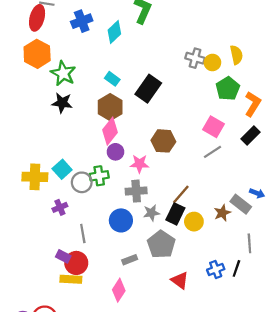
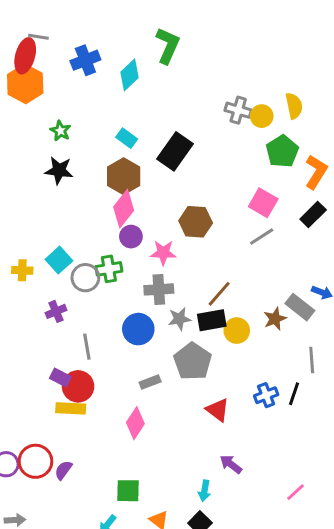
orange hexagon: (37, 54) -> (25, 84), moved
green star: (63, 73) -> (60, 131), size x0.6
yellow cross: (35, 177) -> (22, 270), size x0.6
black rectangle: (175, 214) -> (212, 320), turned 54

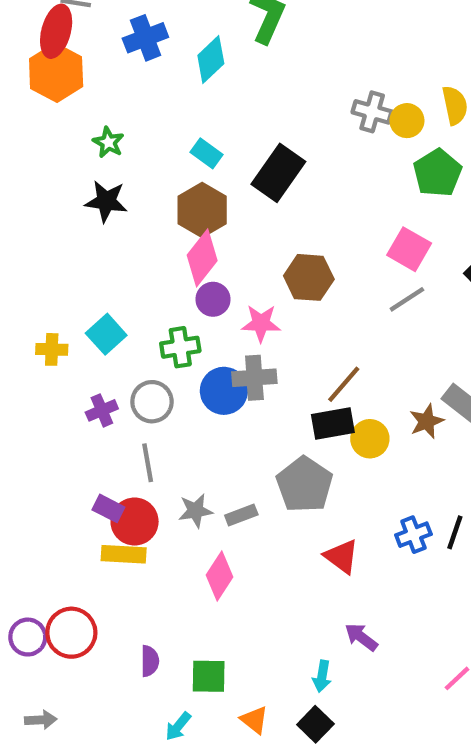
gray circle: (85, 278) -> (152, 402), moved
gray star: (179, 319) -> (196, 511), moved
blue circle: (138, 329) -> (224, 391), moved
purple semicircle: (63, 470) -> (150, 661), moved, turned 144

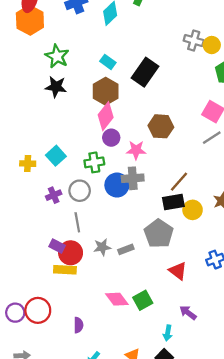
green star: (108, 142) -> (57, 56), size x1.5
pink diamond: (220, 576) -> (117, 299), moved, turned -70
green square: (209, 676) -> (143, 300), moved, turned -30

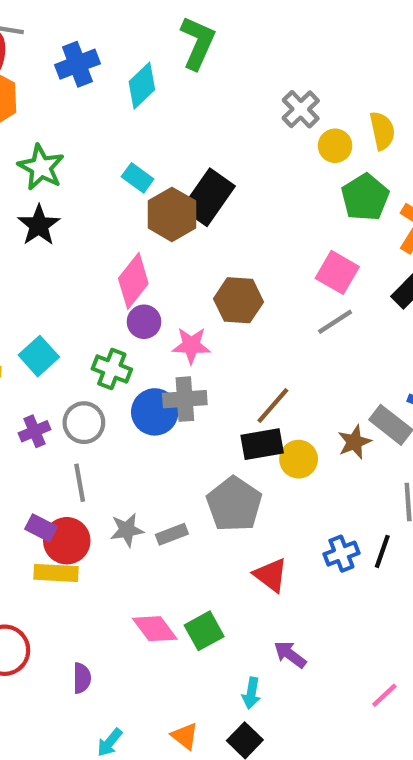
gray cross: (194, 40) -> (301, 109), moved, turned 30
black star: (56, 87) -> (39, 225), turned 30
brown hexagon: (106, 91) -> (172, 214), moved
green cross: (94, 162) -> (112, 369), turned 30

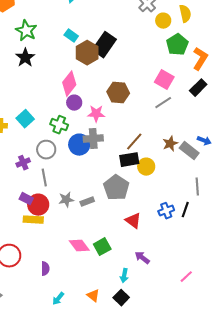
purple cross: (35, 431) -> (23, 163), moved
brown star: (354, 442) -> (170, 144), moved

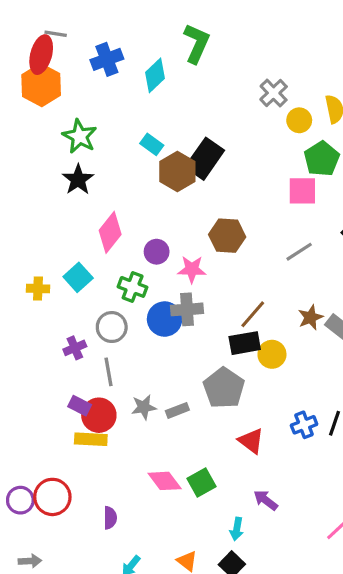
pink square: (164, 80) -> (302, 191), moved, turned -30
pink diamond: (69, 84) -> (110, 232), moved

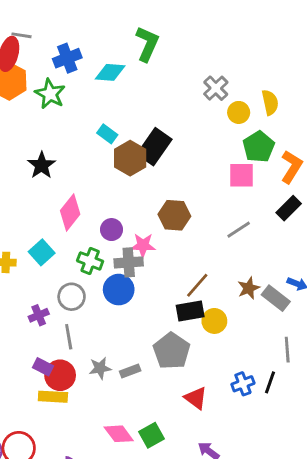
cyan diamond: (155, 75) -> (110, 72), turned 48
green star: (80, 136) -> (50, 94), moved
gray cross: (187, 309) -> (129, 262), moved

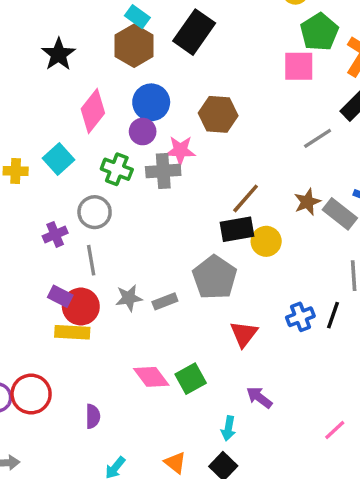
brown hexagon: (130, 158) -> (134, 46), moved
gray line: (239, 230) -> (318, 138), moved
blue circle: (119, 290) -> (151, 102), moved
red triangle: (196, 398) -> (244, 334), turned 30

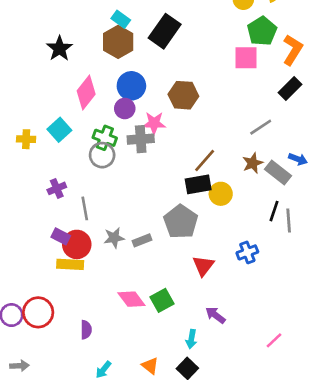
gray line: (318, 138) -> (261, 127), moved
gray circle: (95, 212) -> (102, 155), moved
black line: (333, 315) -> (274, 211), moved

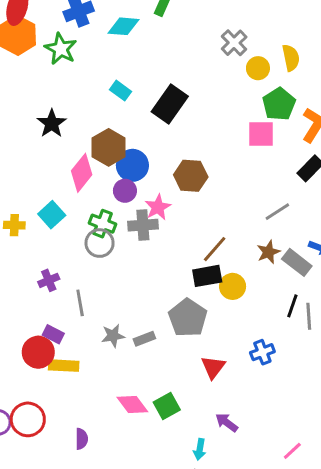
brown hexagon: (118, 42) -> (109, 147), moved
pink star: (154, 123) -> (158, 207), turned -30
red circle: (77, 244) -> (38, 352), moved

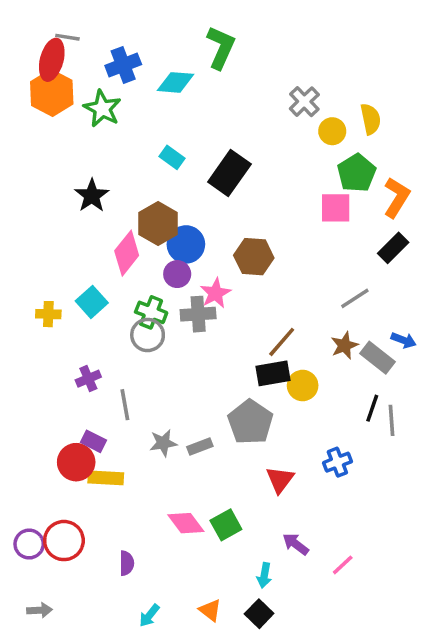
pink line: (292, 451) -> (343, 565), moved

